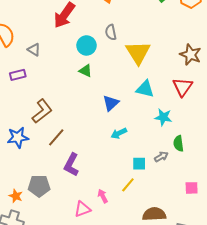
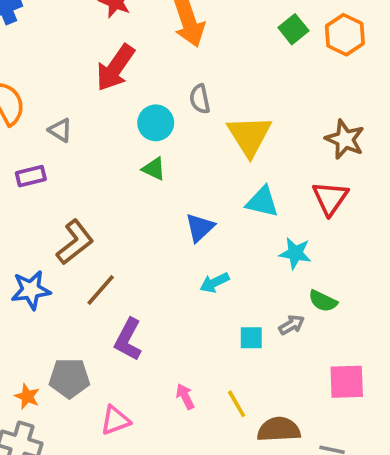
green semicircle: (178, 143) -> (323, 301), turned -56
yellow line: (128, 185) -> (237, 404), moved, turned -70
pink square: (192, 188) -> (347, 382), size x1.5
pink triangle: (82, 209) -> (115, 420), moved

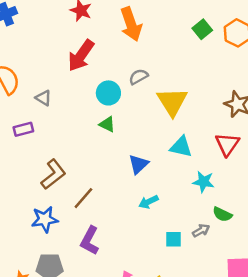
gray semicircle: (200, 99) -> (138, 77), turned 72
blue star: (31, 290) -> (45, 219), moved
brown line: (101, 290) -> (83, 198), moved

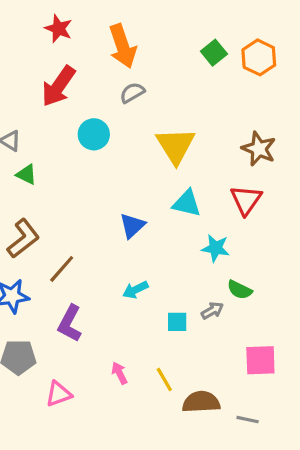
gray semicircle: (138, 77) -> (132, 93), moved
green triangle: (107, 124) -> (26, 174), moved
cyan arrow: (148, 202) -> (135, 290), moved

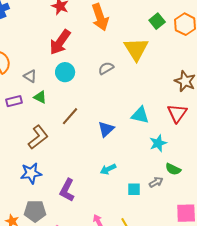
gray semicircle: (132, 93) -> (106, 68), moved
cyan circle: (94, 134) -> (65, 72), moved
yellow triangle: (175, 146) -> (136, 49), moved
cyan star: (216, 248) -> (158, 143), turned -30
brown line: (62, 269) -> (70, 116), moved

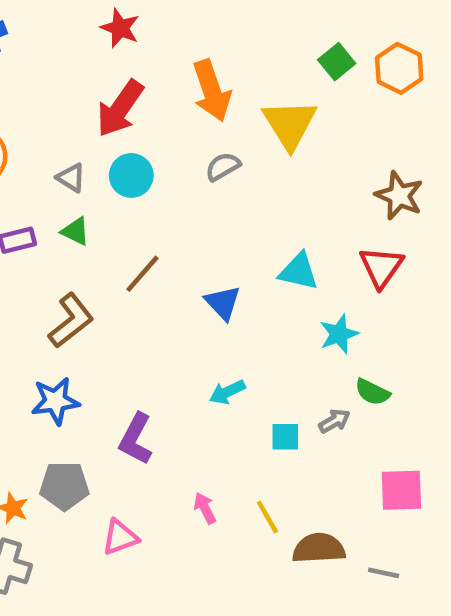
orange arrow: (100, 17) -> (212, 91), moved
gray triangle: (30, 76) -> (71, 178), moved
blue triangle: (106, 129) -> (223, 303), turned -30

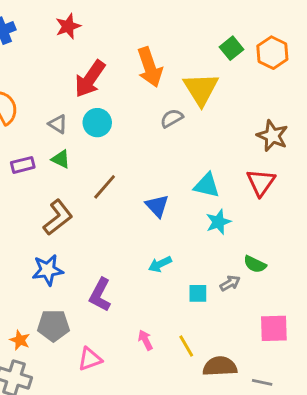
red star: (120, 28) -> (68, 26), moved, turned 30
gray semicircle: (223, 167) -> (172, 118), moved
cyan star: (339, 334) -> (218, 222), moved

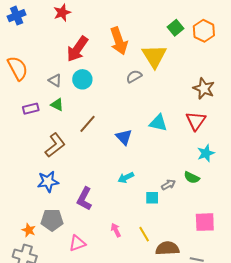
cyan star: (218, 222) -> (206, 153), moved
gray arrow: (230, 283) -> (168, 185), moved

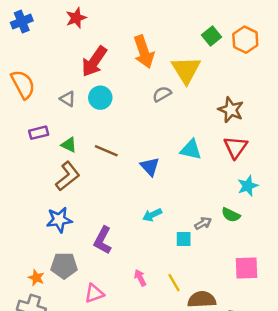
brown star: (204, 88) -> (231, 110), moved
green triangle: (57, 105) -> (69, 145), moved
brown line: (87, 124) -> (106, 151), turned 72

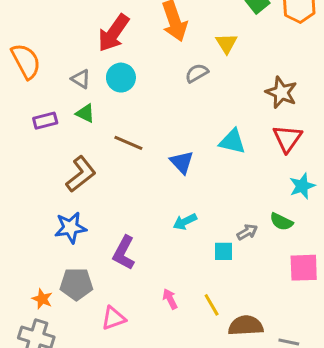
yellow triangle: (186, 70) -> (226, 43), size x0.6
green triangle: (69, 145) -> (85, 113), moved
pink square: (246, 268) -> (304, 268), moved

